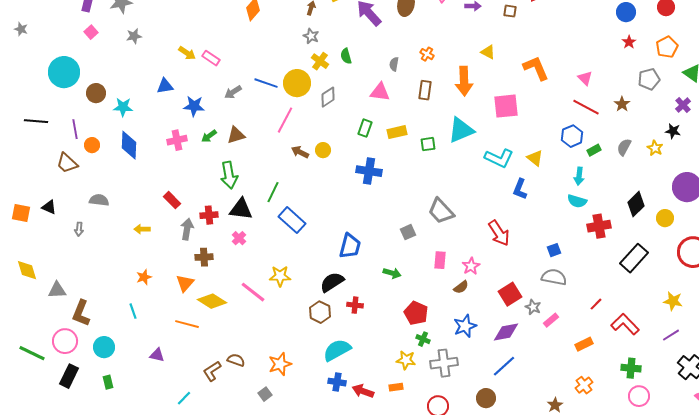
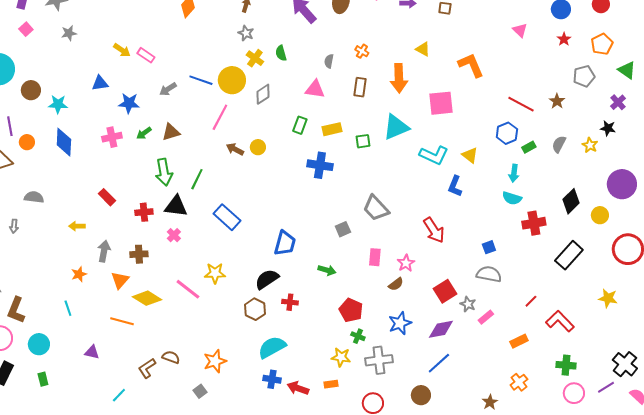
pink triangle: (585, 78) -> (520, 30), moved
blue cross: (369, 171) -> (320, 165), moved
green line: (273, 192) -> (197, 179), moved
gray arrow: (187, 229) -> (104, 251), moved
purple line: (671, 335) -> (606, 387), moved

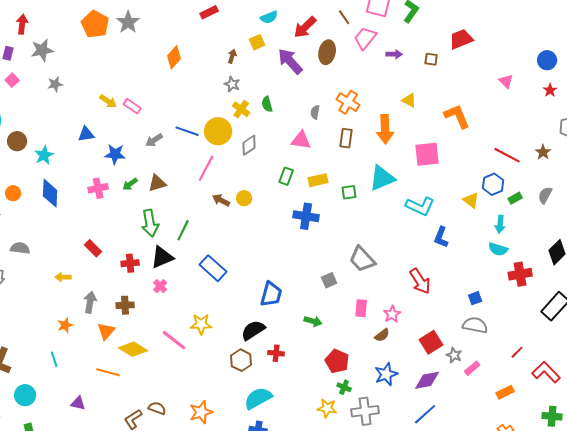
orange cross: (362, 51) -> (348, 102), size x1.6
cyan star: (58, 104) -> (44, 155), turned -30
yellow triangle: (470, 155) -> (471, 200), moved
black triangle: (176, 206) -> (162, 257), turned -30

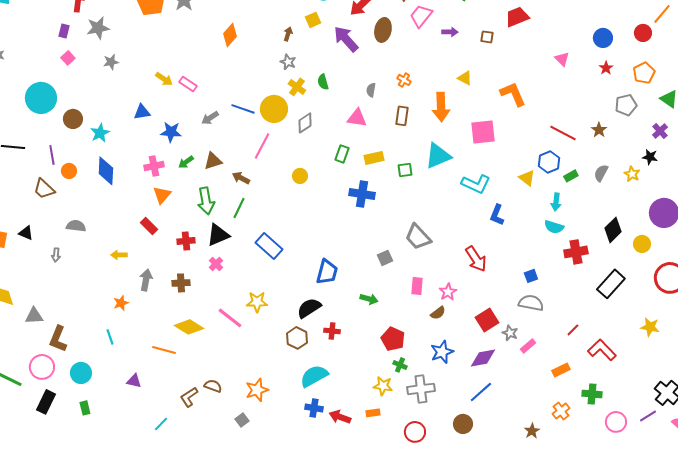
orange cross: (348, 102) -> (404, 80), size x0.6
brown arrow: (221, 200) -> (241, 178), moved
orange triangle: (106, 331) -> (162, 195), moved
green cross: (552, 416) -> (592, 394), moved

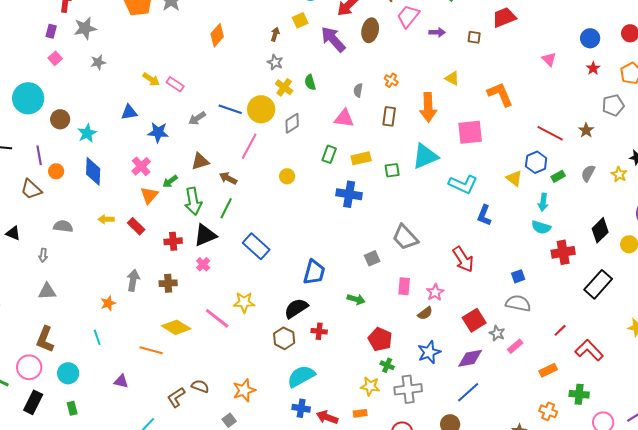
green arrow: (186, 162) -> (170, 181), moved
pink cross: (154, 166) -> (141, 166), turned -30
yellow arrow: (119, 255) -> (106, 219), moved
gray triangle: (34, 316) -> (47, 291), moved
orange cross: (561, 411) -> (548, 411), turned -30

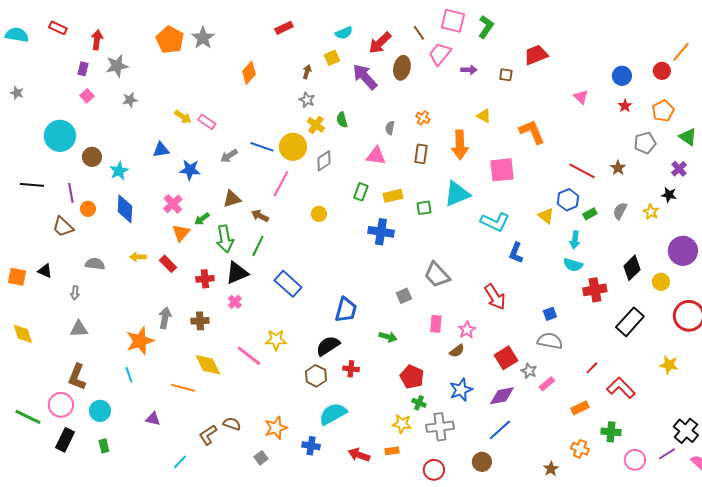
orange star: (108, 303) -> (140, 341), size x1.8
yellow diamond: (176, 327) -> (208, 365), turned 32
blue cross: (301, 408) -> (311, 446), moved

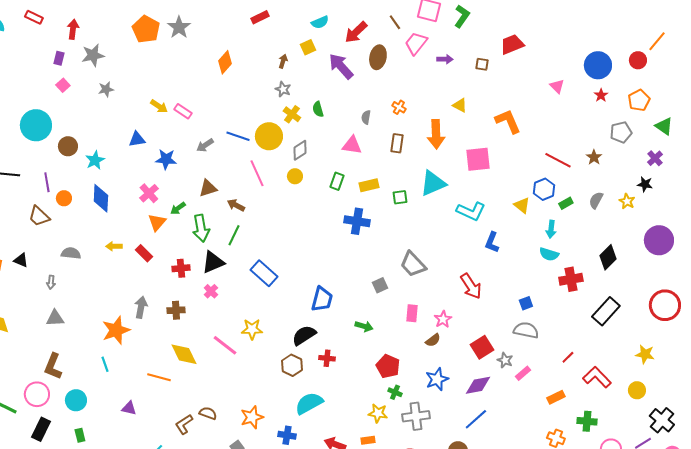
blue circle: (622, 76) -> (598, 65), size x1.4
pink line: (281, 184) -> (257, 173), turned -52
yellow circle: (319, 214) -> (295, 176), moved
yellow circle: (661, 282) -> (637, 390), moved

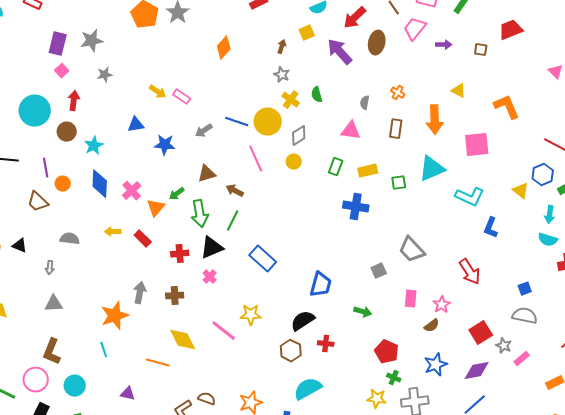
red arrow: (73, 29) -> (74, 101), moved
purple rectangle: (59, 58) -> (58, 44), size x1.6
pink cross: (149, 193) -> (132, 191), moved

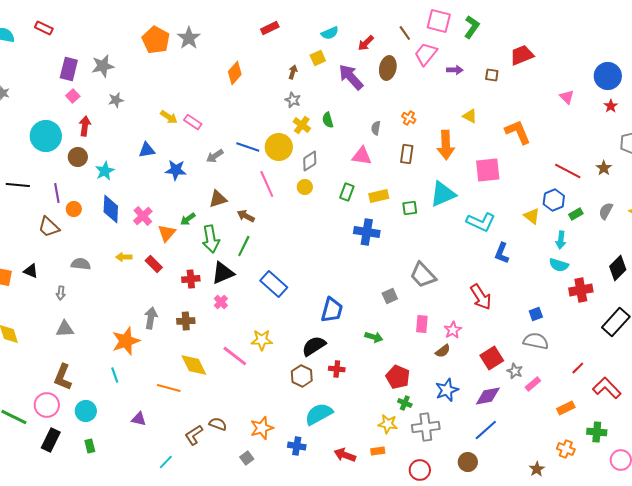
red arrow: (355, 18) -> (366, 43), size x0.7

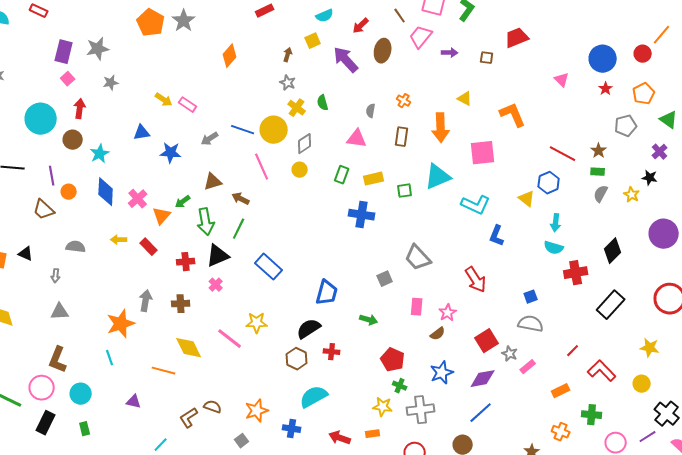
green rectangle: (576, 214) -> (598, 172), moved, turned 32

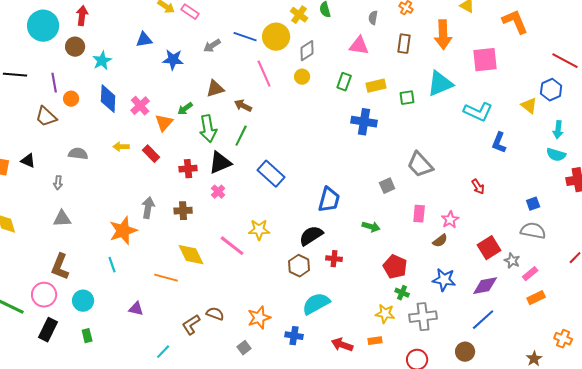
red arrow: (476, 280) -> (478, 187), size x0.6
blue star: (442, 373) -> (444, 280), turned 30
orange rectangle: (561, 391) -> (536, 298), moved

